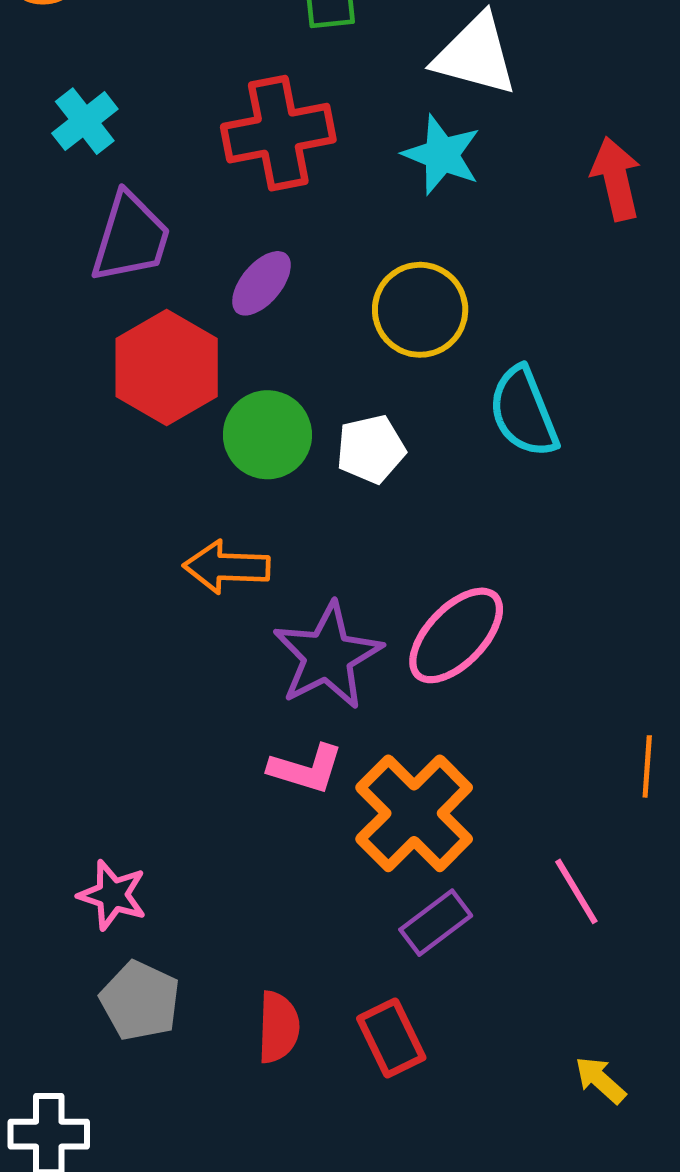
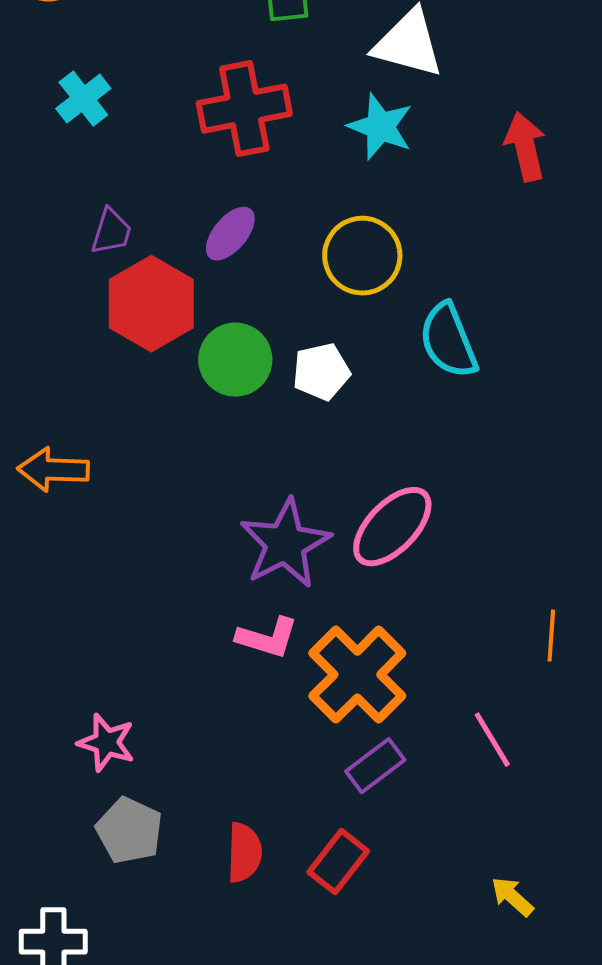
purple trapezoid: (130, 238) -> (111, 232), moved, size x0.6
orange arrow: (227, 567) -> (53, 470), moved
red rectangle: (391, 1038) -> (338, 862), turned 64

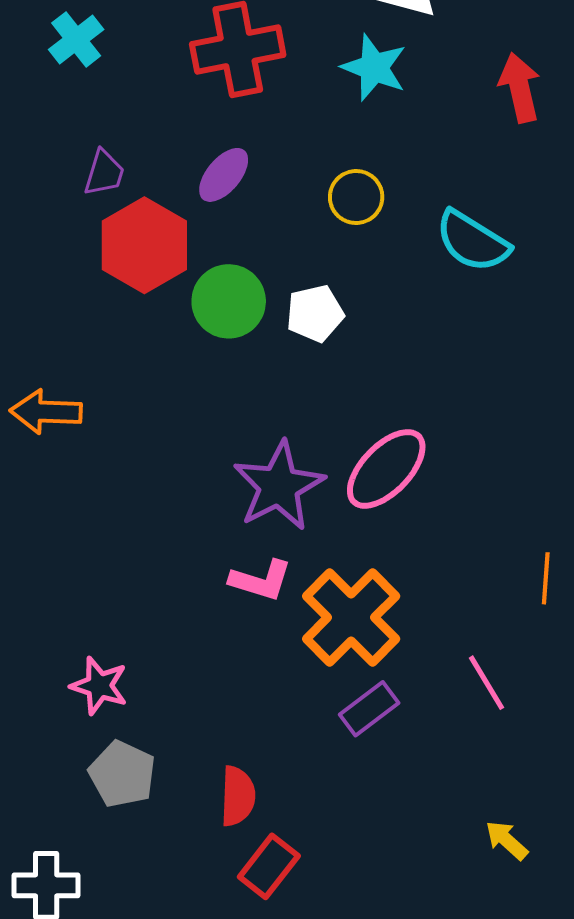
yellow circle: (362, 256) -> (356, 197), size x0.7
cyan semicircle: (448, 341) -> (472, 241), moved, turned -36
red rectangle: (338, 862) -> (269, 866), moved

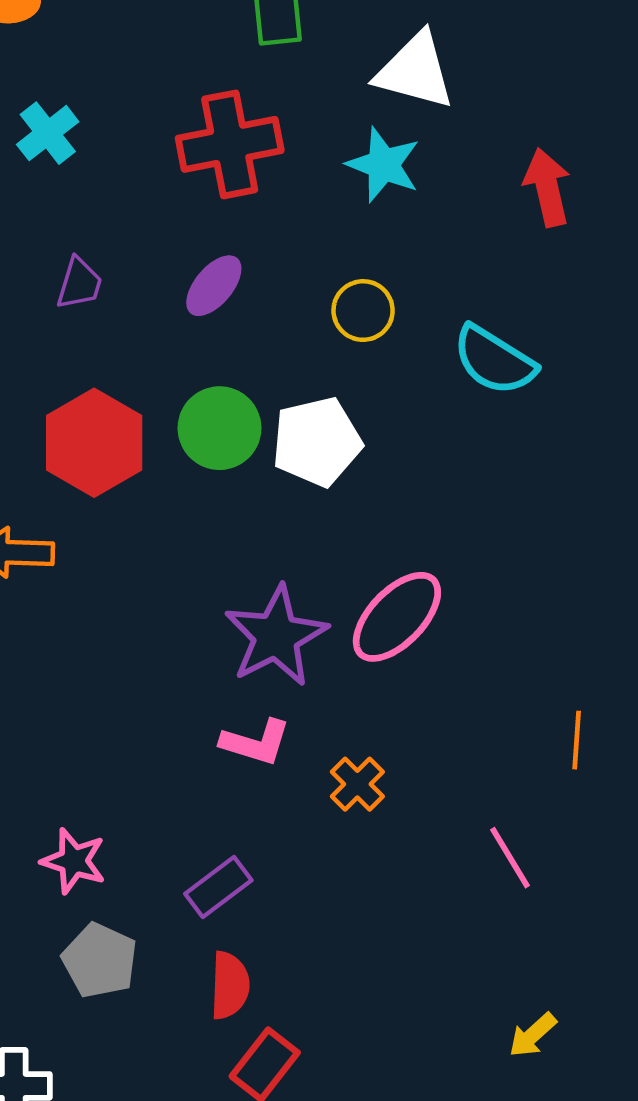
red hexagon: (144, 245) -> (94, 443), moved
white pentagon: (315, 313) -> (317, 442), size x1.4
orange cross: (351, 617) -> (357, 784), size x0.5
purple rectangle: (369, 709) -> (218, 887), moved
yellow arrow: (507, 840) -> (533, 1035), turned -84

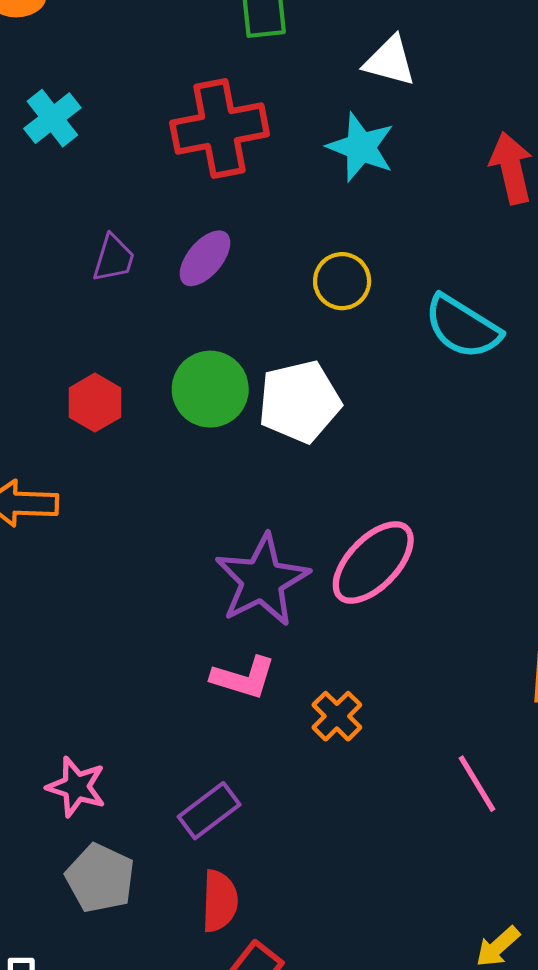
white triangle: (415, 71) -> (390, 61), size x0.7
purple trapezoid: (79, 283) -> (114, 258), moved
red hexagon: (94, 443) -> (95, 403), size x0.6

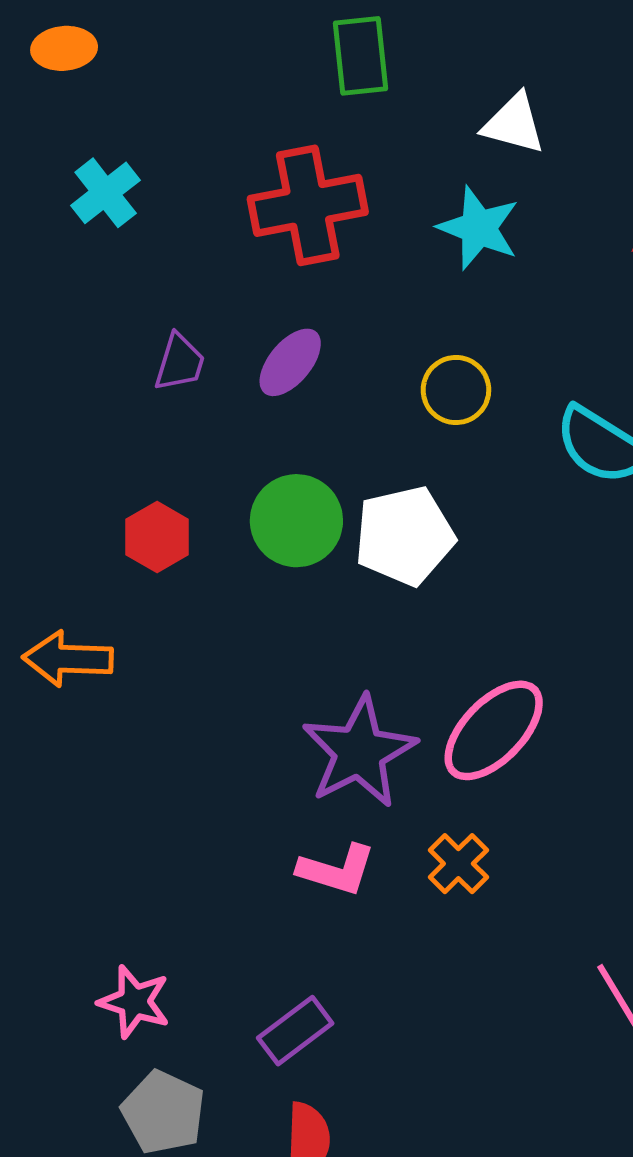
orange cross: (337, 716) -> (458, 864), moved

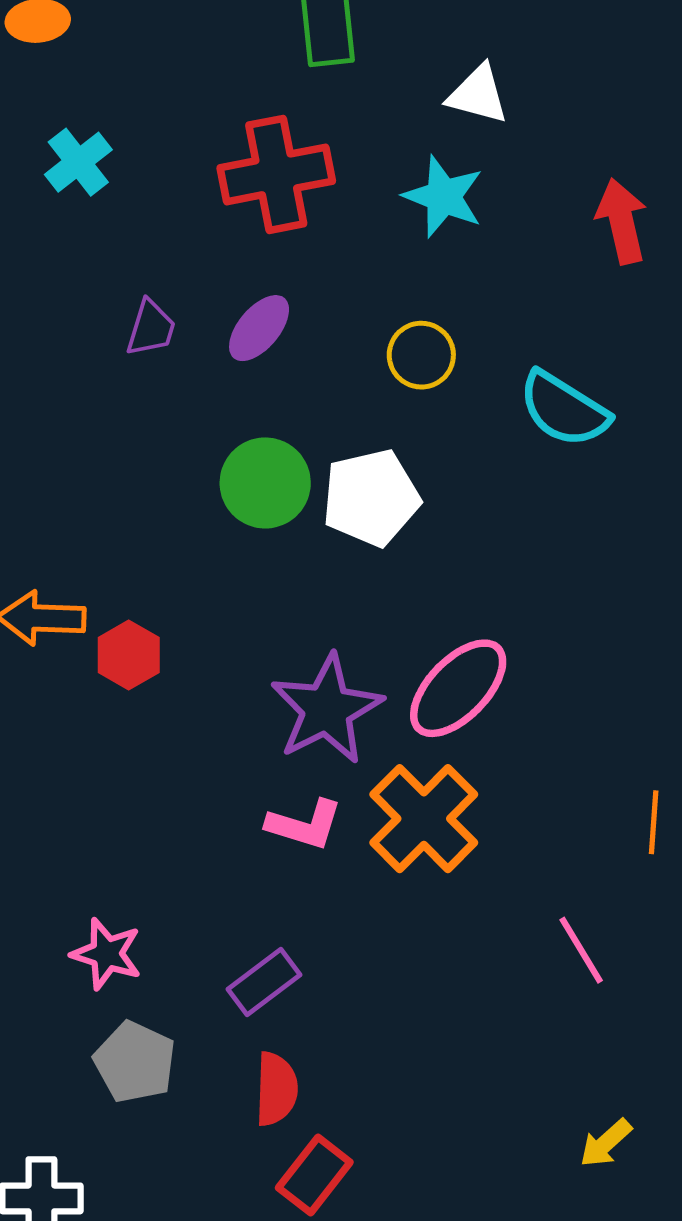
red hexagon: (157, 537) -> (129, 655), moved
orange cross: (458, 864) -> (424, 819), size x1.8

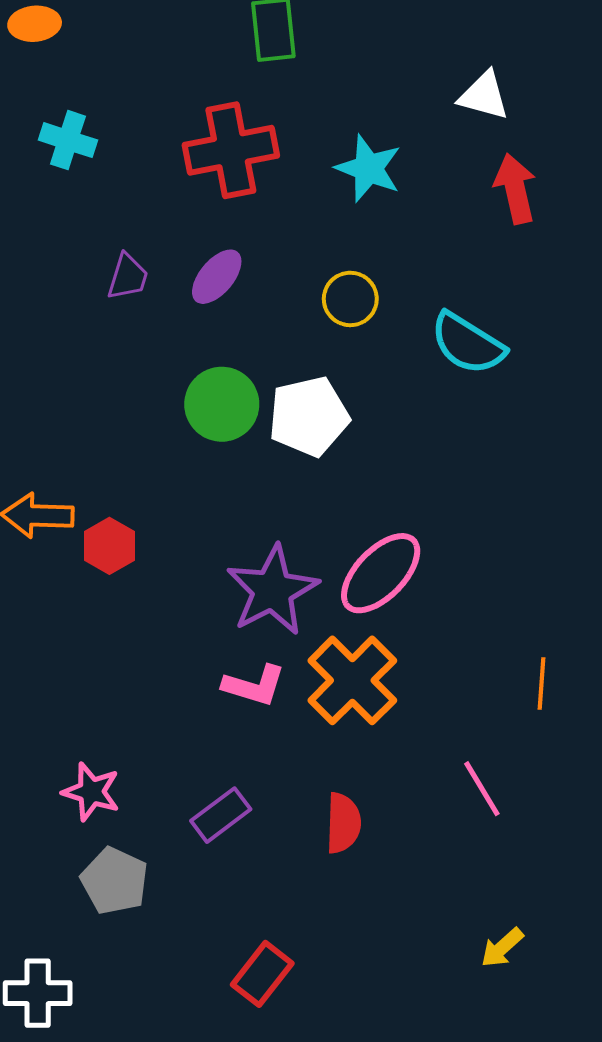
white triangle: (478, 95) -> (484, 96), moved
cyan cross: (78, 162) -> (68, 140), turned -34
red semicircle: (276, 1089) -> (343, 823), moved

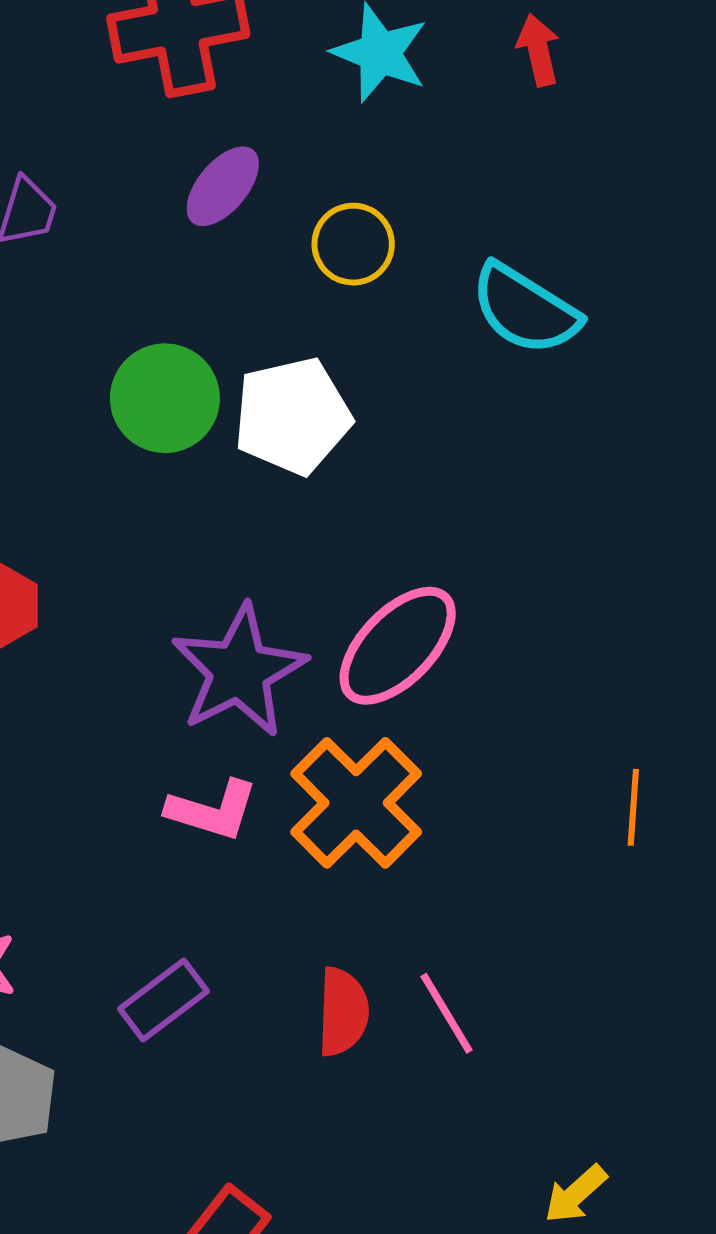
red arrow: (515, 189) -> (538, 50), moved, size x0.7
purple ellipse: (217, 277) -> (223, 186), moved
pink line: (482, 789) -> (447, 1013), moved

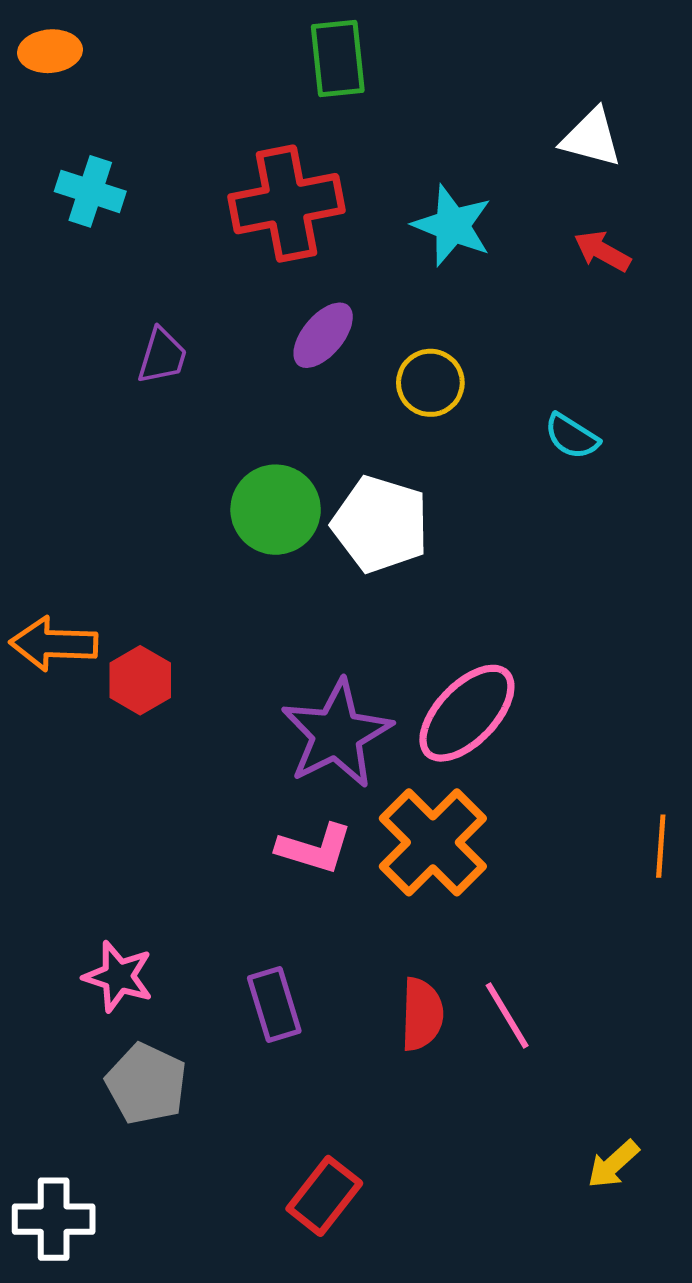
red arrow: (538, 50) -> (602, 251), moved, turned -48
cyan semicircle: (525, 309) -> (572, 436), size x0.6
white pentagon: (292, 416) -> (380, 524), turned 30
purple rectangle: (163, 1000) -> (274, 1005), turned -70

